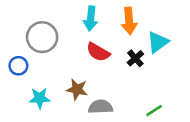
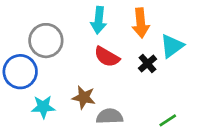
blue circle: (18, 66) -> (20, 72), size x1.6

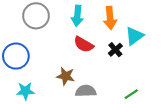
gray circle: (46, 41) -> (36, 16), moved
cyan star: (43, 107) -> (25, 91), moved

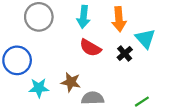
cyan triangle: (134, 36) -> (145, 39), turned -36
cyan star: (25, 91) -> (39, 88), moved

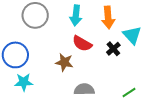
brown star: (71, 82) -> (64, 62), moved
cyan star: (39, 88) -> (24, 82), moved

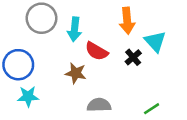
cyan arrow: (76, 15) -> (75, 29), moved

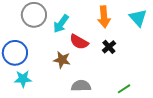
cyan arrow: (75, 29) -> (61, 24), turned 30
cyan triangle: (155, 41) -> (138, 18), moved

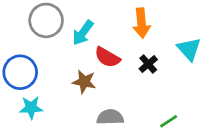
cyan triangle: (138, 18) -> (189, 49), moved

